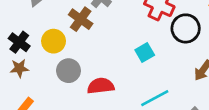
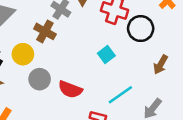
red semicircle: (101, 86) -> (70, 89), turned -145

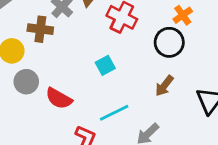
black circle: (141, 29) -> (169, 42), moved
brown cross: (45, 31) -> (40, 29), turned -30

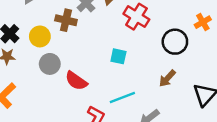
orange cross: (183, 15) -> (203, 22), moved
cyan square: (105, 65) -> (118, 56), turned 35

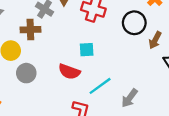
brown arrow: (167, 78) -> (155, 40), moved
red semicircle: (76, 81) -> (69, 72), moved

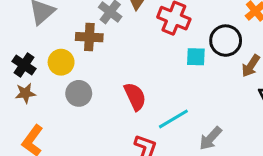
cyan square: (87, 50) -> (196, 57), moved
red semicircle: (69, 72) -> (135, 97), turned -140

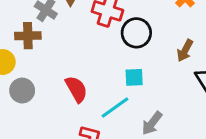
black circle: (226, 41) -> (136, 33), moved
cyan square: (196, 57) -> (134, 77), moved

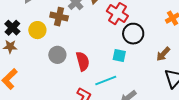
cyan square: (134, 77) -> (119, 55), moved
gray circle: (22, 91) -> (57, 55), moved

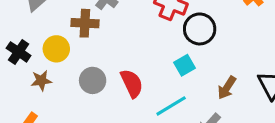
brown star: (10, 47) -> (41, 81), moved
brown arrow: (163, 54) -> (227, 88), moved
cyan square: (119, 55) -> (185, 65), turned -32

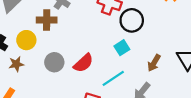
red semicircle: (132, 83) -> (83, 63), turned 75

